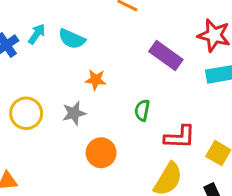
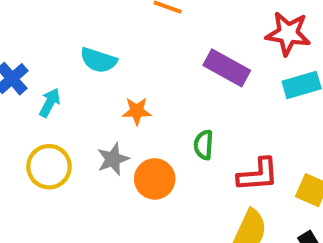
cyan arrow: (37, 34) -> (50, 103), moved
orange circle: (101, 153) -> (155, 179), moved

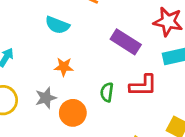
cyan semicircle: (98, 60) -> (57, 25), moved
red L-shape: (258, 175) -> (143, 86), moved

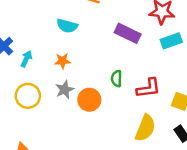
orange star: (64, 67) -> (62, 61), moved
red L-shape: (143, 86) -> (148, 88), moved

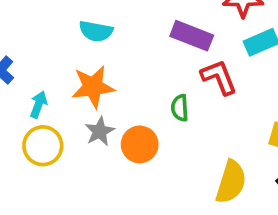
cyan arrow: (26, 59) -> (38, 105), moved
orange star: (62, 61) -> (93, 87), size x1.6
red L-shape: (148, 88) -> (219, 77), moved, turned -100

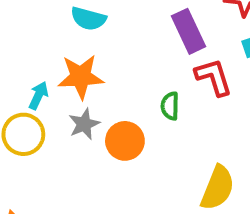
purple rectangle: (192, 36) -> (188, 31), turned 39
cyan arrow: (38, 105) -> (38, 96), moved

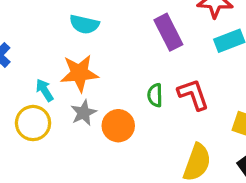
red L-shape: (214, 77) -> (193, 95), moved
cyan arrow: (38, 96) -> (45, 90), turned -55

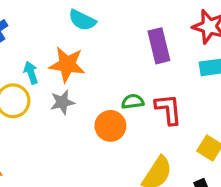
green semicircle: (155, 95) -> (133, 102), turned 70
orange circle: (118, 126) -> (110, 126), moved

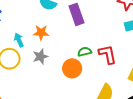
purple rectangle: (159, 46) -> (77, 14), moved
orange star: (67, 65) -> (41, 33), size x0.7

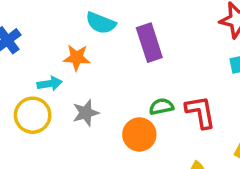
orange star: (41, 33) -> (77, 58), moved
cyan arrow: (19, 40) -> (50, 84), turned 104

